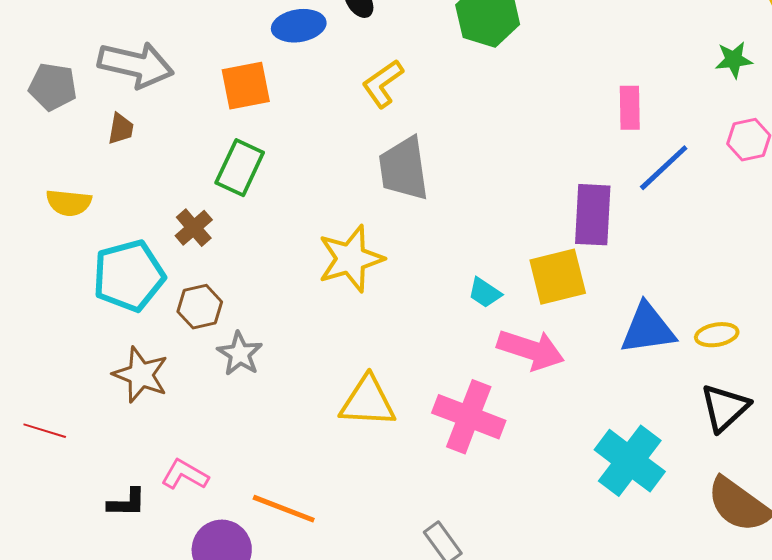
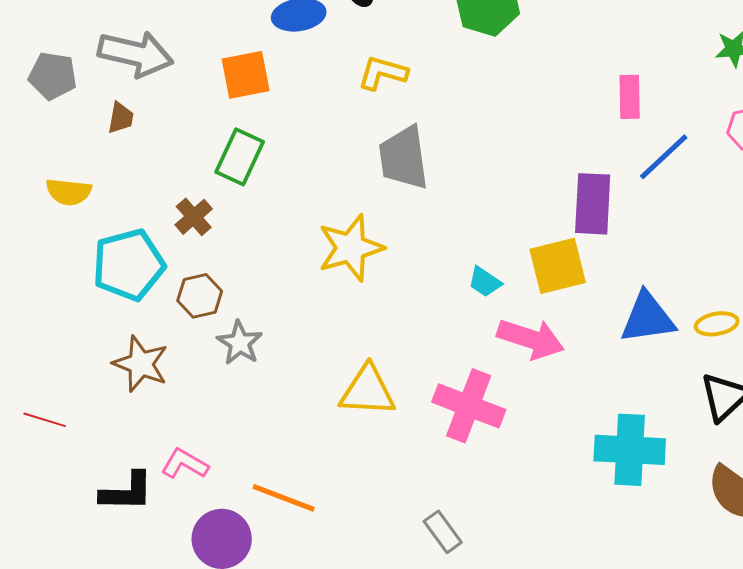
yellow L-shape: (383, 84) -> (383, 73), turned 51
cyan cross: (630, 461) -> (630, 450), turned -34
black L-shape: (127, 503) -> (127, 492), size x1.4

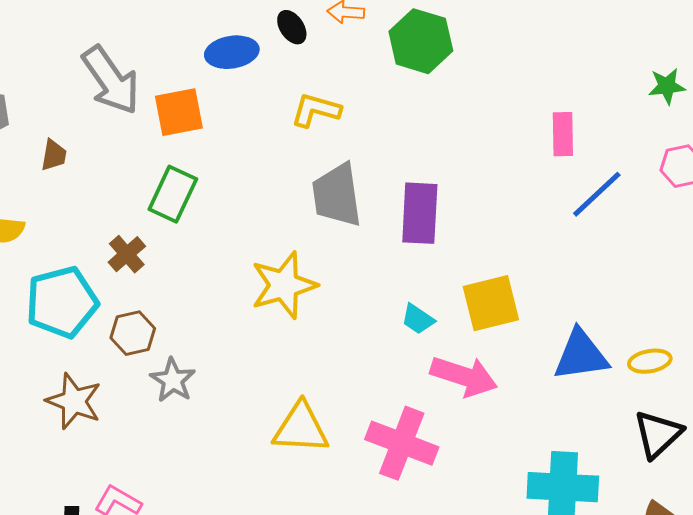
gray arrow: (136, 54) -> (111, 80), moved, turned 42
purple rectangle: (593, 204) -> (420, 213), moved

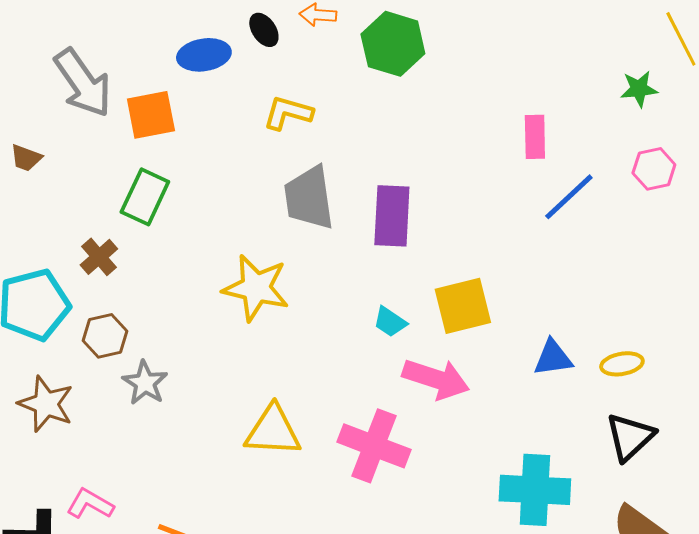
brown trapezoid: (54, 155) -> (26, 158), turned 100
yellow star: (284, 285) -> (256, 288), turned 30
blue triangle: (581, 355) -> (553, 358), size x0.7

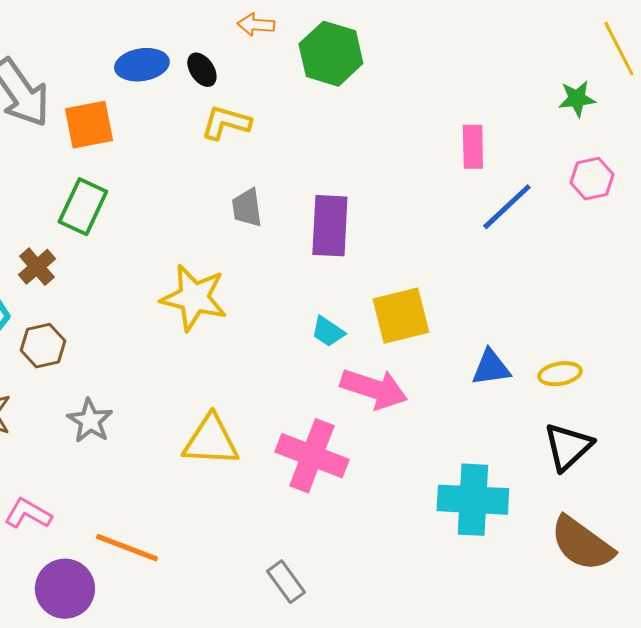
black ellipse: (264, 30) -> (202, 70), moved
gray trapezoid: (309, 198) -> (247, 208), size x0.6
gray star: (145, 383) -> (90, 421), moved

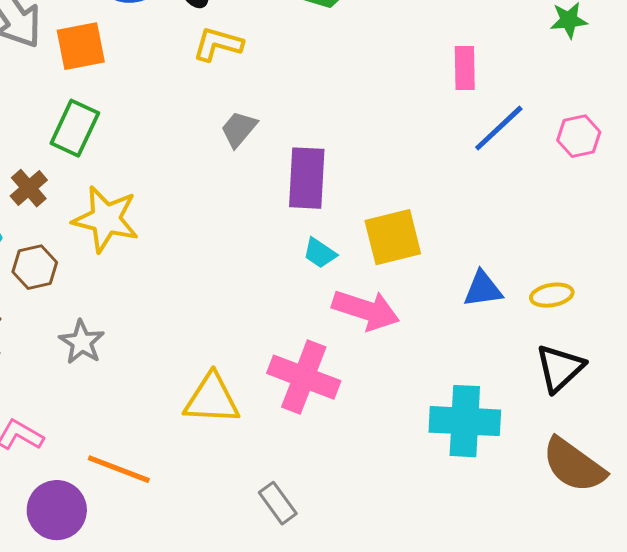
pink hexagon: (592, 179) -> (579, 136), moved
gray trapezoid: (247, 208) -> (239, 129), turned 48
purple rectangle: (330, 226) -> (307, 178), moved
yellow star: (194, 298) -> (106, 219), moved
yellow triangle: (211, 441) -> (212, 399), moved

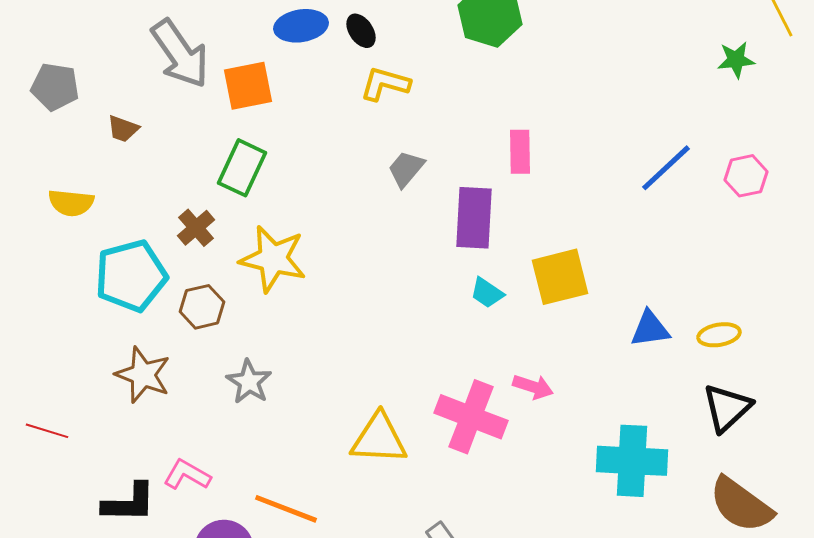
pink rectangle: (465, 68) -> (520, 152), moved
pink arrow: (366, 310) -> (533, 387), moved, size x0.6

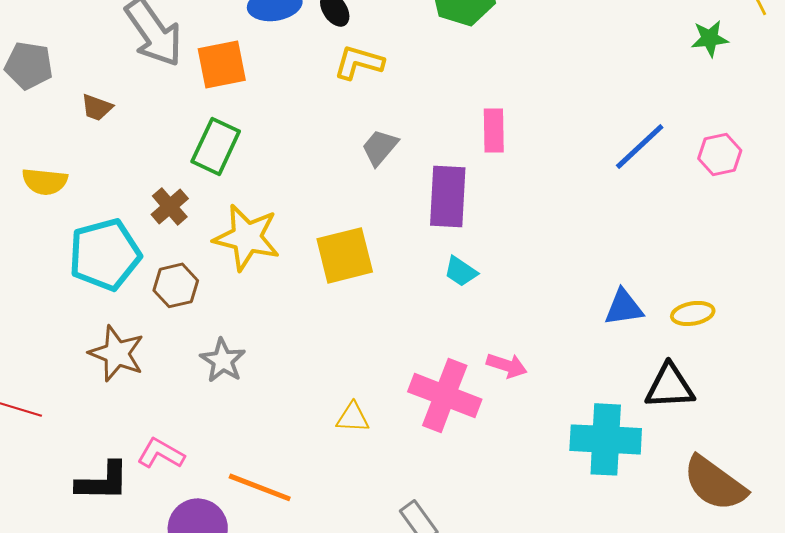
yellow square: (560, 277) -> (345, 255), moved
black triangle: (727, 408) -> (670, 386), moved, turned 40
yellow triangle: (379, 439) -> (353, 417), size x0.6

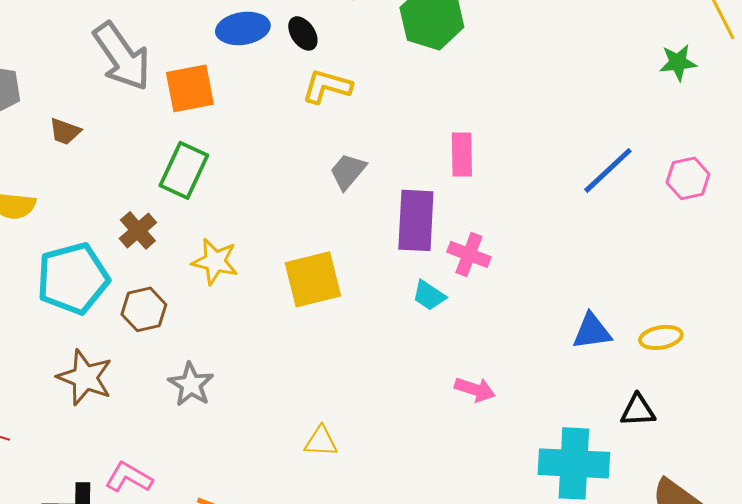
yellow star: (247, 237) -> (215, 261), size x0.7
black triangle: (670, 386) -> (638, 410), size x0.7
pink cross: (445, 395) -> (469, 254), moved, size x0.6

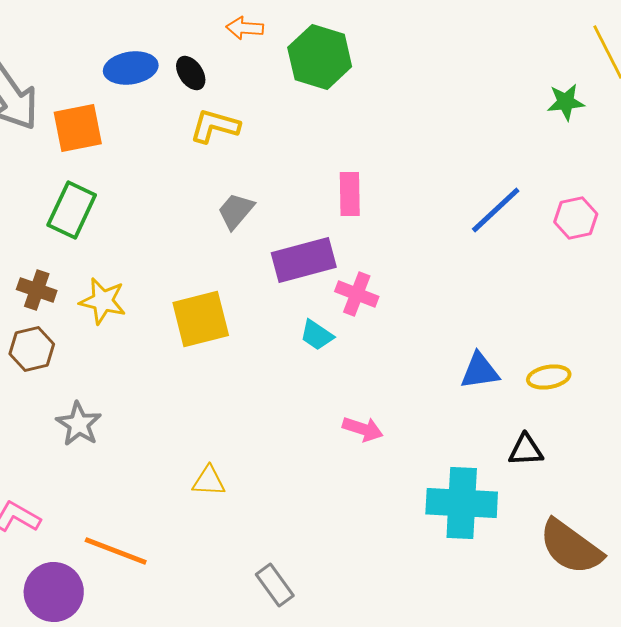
purple rectangle: (416, 220) -> (304, 260), turned 72
brown cross: (138, 230) -> (37, 290), moved, turned -30

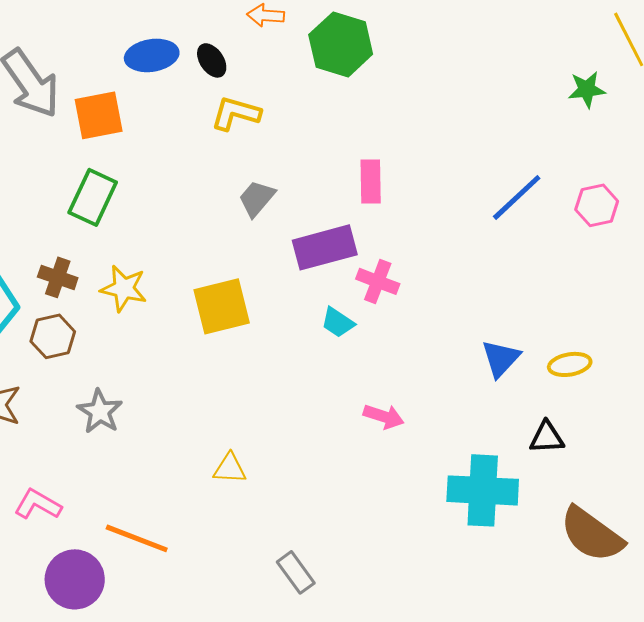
blue triangle: (480, 371) -> (501, 358), turned -39

